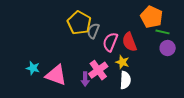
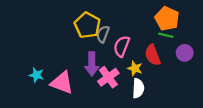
green line: (163, 32) -> (166, 35), moved
red semicircle: (129, 42) -> (153, 55), moved
purple arrow: (85, 79) -> (92, 64), moved, size x1.5

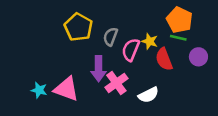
yellow pentagon: (87, 25) -> (78, 27), moved
yellow star: (135, 68) -> (150, 41), moved
cyan star: (36, 75) -> (39, 90), moved
white semicircle: (138, 88) -> (149, 95), turned 60

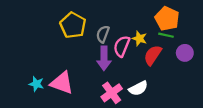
red semicircle: (164, 59) -> (153, 55), turned 55
purple arrow: (99, 69) -> (104, 58), moved
pink cross: (116, 83) -> (112, 93), moved

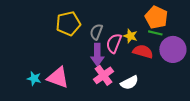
yellow pentagon: (73, 25) -> (68, 24), turned 30
purple circle: (185, 53) -> (173, 49), size x1.6
red semicircle: (153, 55) -> (143, 52), turned 72
pink cross: (112, 93) -> (104, 75), moved

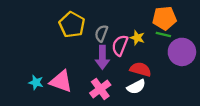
orange pentagon: (156, 17) -> (165, 18), turned -30
yellow pentagon: (68, 24) -> (72, 25), turned -30
red semicircle: (143, 52) -> (141, 69), moved
pink cross: (104, 75) -> (100, 89), moved

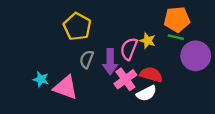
gray semicircle: (101, 33) -> (87, 59), moved
cyan star: (36, 82) -> (41, 79), moved
pink cross: (100, 89) -> (125, 79), moved

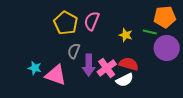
orange pentagon: (177, 19) -> (165, 17), moved
pink semicircle: (129, 49) -> (92, 21), moved
purple arrow: (110, 62) -> (89, 65), moved

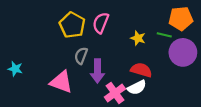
cyan star: (35, 68) -> (15, 69), moved
pink cross: (107, 68) -> (115, 93), moved

